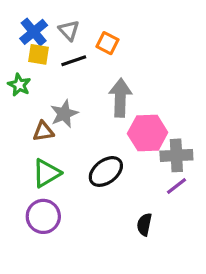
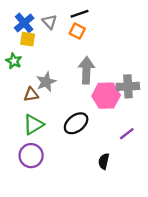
black line: (74, 61) -> (80, 14), moved
gray cross: (176, 155) -> (128, 86), moved

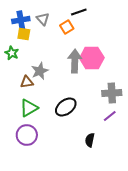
black line: (80, 14) -> (79, 12), moved
blue cross: (24, 23) -> (21, 20), turned 30
orange square: (77, 31) -> (67, 27), turned 32
gray cross: (128, 86) -> (112, 93), moved
pink hexagon: (106, 96) -> (92, 58), moved

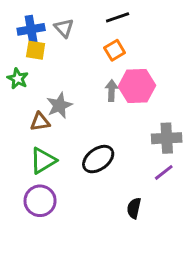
orange square: (67, 27) -> (115, 50), moved
gray arrow: (75, 61) -> (112, 90), size x0.6

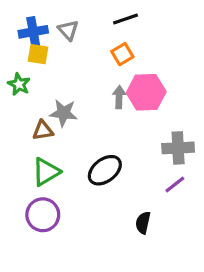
gray star: (59, 105) -> (63, 113), turned 30

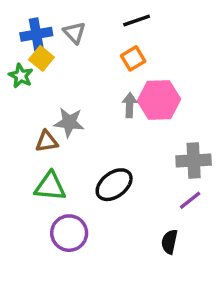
yellow square: (38, 54) -> (41, 58), turned 30
green star: (19, 84) -> (21, 76), moved
green triangle: (46, 172) -> (50, 186), turned 36
purple circle: (43, 215) -> (69, 233), moved
black semicircle: (143, 223) -> (169, 242), moved

